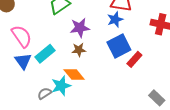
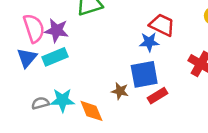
purple star: (80, 28) -> (57, 30), moved
brown star: (79, 50) -> (120, 91), moved
orange diamond: (74, 74) -> (91, 111), moved

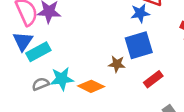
cyan rectangle: (55, 57) -> (38, 52), moved
red rectangle: (158, 96) -> (153, 79), moved
orange diamond: (91, 111) -> (91, 86), turned -35

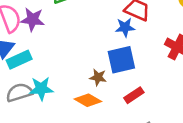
gray semicircle: (41, 84) -> (19, 92), size x1.5
orange diamond: (91, 86) -> (88, 100), moved

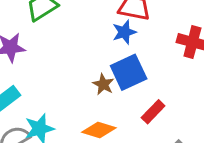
brown star: (98, 77) -> (103, 84), moved, turned 30

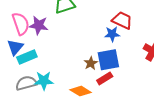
red rectangle: (153, 112) -> (105, 78), moved

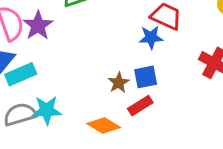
purple star: (39, 25) -> (38, 25), turned 30
blue square: (108, 60) -> (146, 77), size x0.7

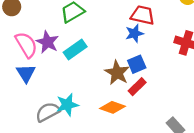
cyan rectangle: (21, 74) -> (75, 50), moved
brown star: (119, 83) -> (117, 73), size x1.5

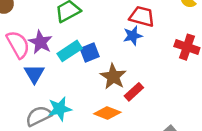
blue square: (137, 64) -> (90, 53), moved
blue triangle: (26, 73) -> (34, 74), moved

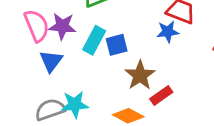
purple star: (40, 42) -> (62, 26), turned -30
cyan rectangle: (70, 51) -> (94, 40), turned -35

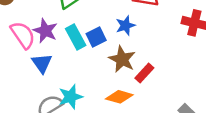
purple star: (62, 26) -> (45, 31), turned 30
blue star: (168, 32) -> (125, 25), moved
cyan rectangle: (94, 40) -> (76, 37), turned -45

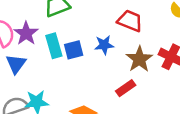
brown star: (122, 59) -> (139, 59), moved
red rectangle: (144, 73) -> (126, 88), moved

